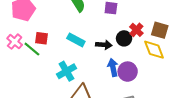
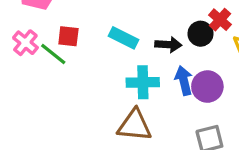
cyan cross: (67, 71) -> (143, 82), moved, turned 30

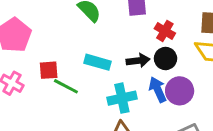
red cross: (220, 20) -> (165, 31), moved
black circle: (200, 34) -> (166, 59), moved
green line: (53, 54) -> (66, 86), moved

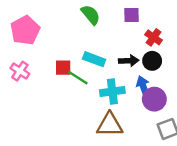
red square: (49, 70) -> (63, 68), moved
green line: (66, 86) -> (78, 78), moved
purple circle: (180, 91) -> (154, 99), moved

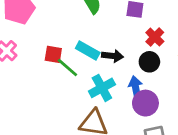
black arrow: (129, 61) -> (113, 56), moved
cyan cross: (112, 91) -> (102, 88), turned -30

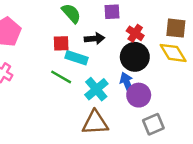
red square: (53, 54) -> (61, 43), moved
black arrow: (113, 56) -> (94, 38), moved
black circle: (149, 62) -> (135, 57), size x1.5

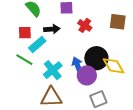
yellow diamond: (173, 53) -> (114, 66), moved
black circle: (135, 57) -> (96, 58), moved
cyan rectangle: (77, 58) -> (37, 44), turned -60

